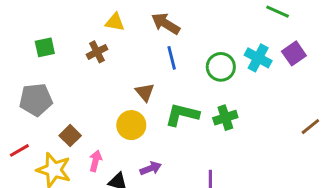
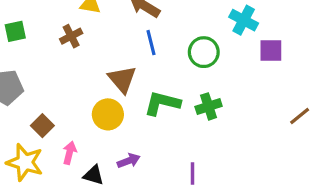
purple square: (294, 53) -> (271, 51), moved, turned 35
cyan cross: (258, 58) -> (244, 20), moved
brown triangle: (145, 92) -> (122, 79), size x1.4

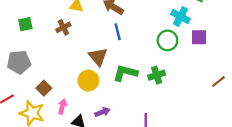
green circle: (204, 52) -> (167, 40), moved

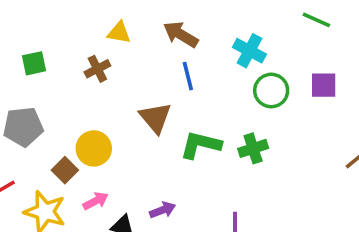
cyan cross: (180, 17) -> (249, 51), moved
yellow circle: (88, 81) -> (94, 148), moved
pink arrow: (62, 107) -> (96, 201), turned 48

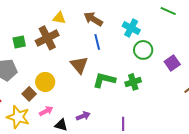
green square: (34, 63) -> (19, 42), moved
brown cross: (97, 69) -> (47, 38), size x1.6
purple square: (324, 85) -> (172, 63), moved, turned -35

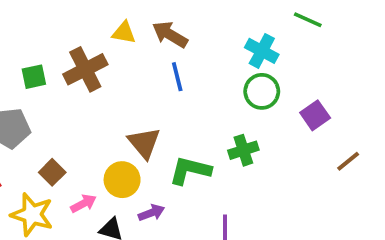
yellow triangle: (59, 18) -> (124, 33), moved
cyan cross: (131, 28) -> (262, 51), moved
brown triangle: (79, 65) -> (144, 143), moved
green L-shape: (104, 80) -> (190, 170), moved
yellow circle: (45, 82) -> (122, 180), moved

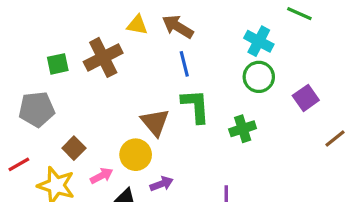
green L-shape: (190, 170) -> (196, 106), moved, turned 72

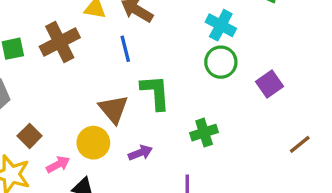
blue line: (184, 64) -> (125, 49), moved
green cross: (243, 129) -> (204, 133), moved
brown line: (335, 138) -> (300, 144), moved
purple arrow: (162, 184) -> (140, 153), moved

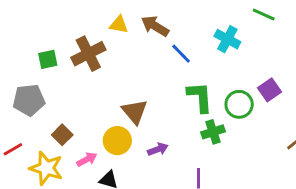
blue line: (125, 49) -> (181, 54), moved, turned -30
green circle: (221, 62) -> (239, 104), moved
green L-shape: (155, 92) -> (200, 97), moved

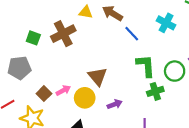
green square: (48, 59) -> (33, 38), turned 32
pink arrow: (87, 159) -> (63, 90), moved

